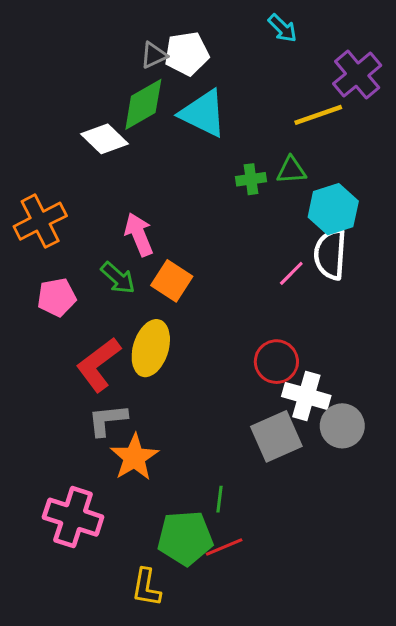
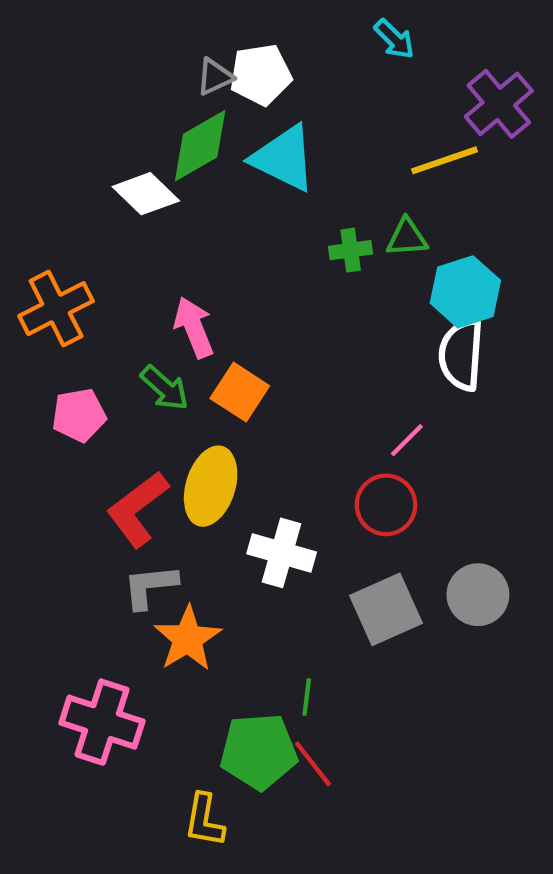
pink line: (291, 273) -> (407, 440), moved
white cross: (306, 396) -> (282, 553), moved
red line: (224, 547) -> (313, 764), turned 75

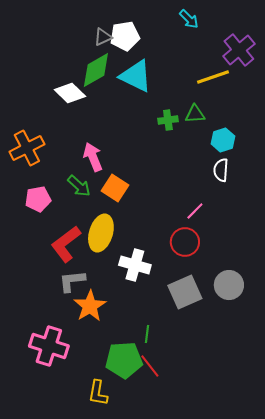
cyan hexagon: (465, 292) -> (223, 140), size x0.7
white semicircle: (461, 355) -> (221, 170), size x0.7

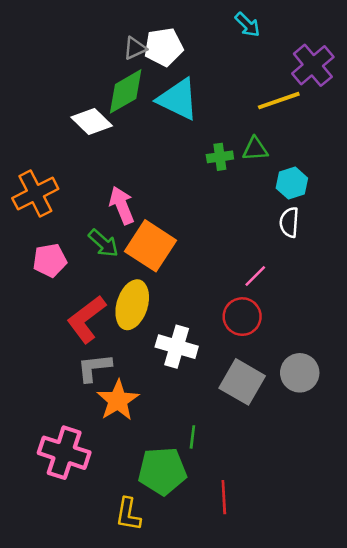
orange square: (115, 188) -> (151, 246), size x1.4
gray square: (185, 292) -> (242, 382), turned -36
red line: (150, 366) -> (224, 497), moved, turned 35

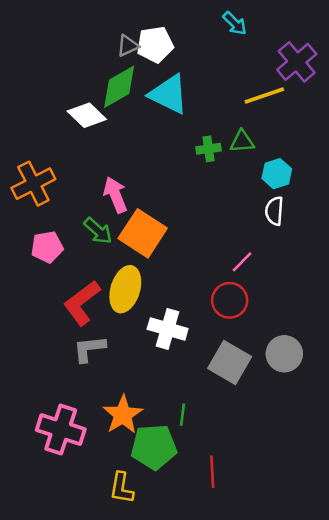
orange star: (118, 400) -> (123, 415), moved

